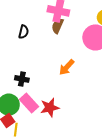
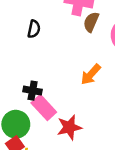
brown semicircle: (58, 26) -> (91, 22), moved
pink rectangle: (29, 103) -> (44, 108), moved

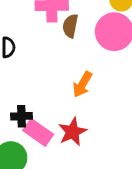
red star: (69, 127) -> (72, 132), moved

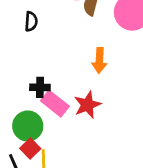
orange arrow: (82, 84) -> (99, 60), turned -30

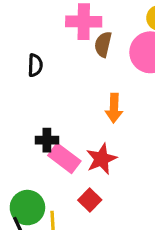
green circle: (28, 126) -> (27, 208), moved
red square: (30, 148) -> (90, 200), moved

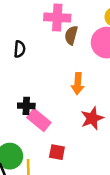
red star: (101, 159) -> (92, 118), moved
red square: (90, 200) -> (57, 152), turned -35

